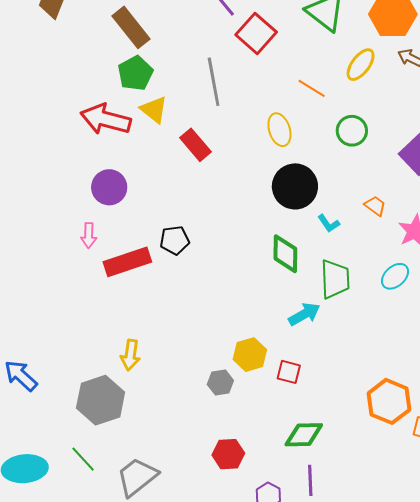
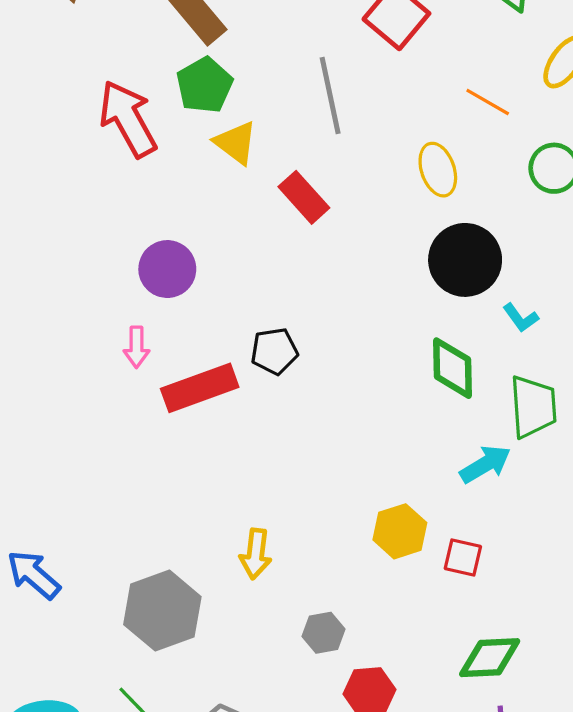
red arrow: (106, 119) -> (128, 119), moved, turned 48
yellow arrow: (130, 355) -> (256, 554), moved
gray hexagon: (220, 383) -> (323, 633), moved

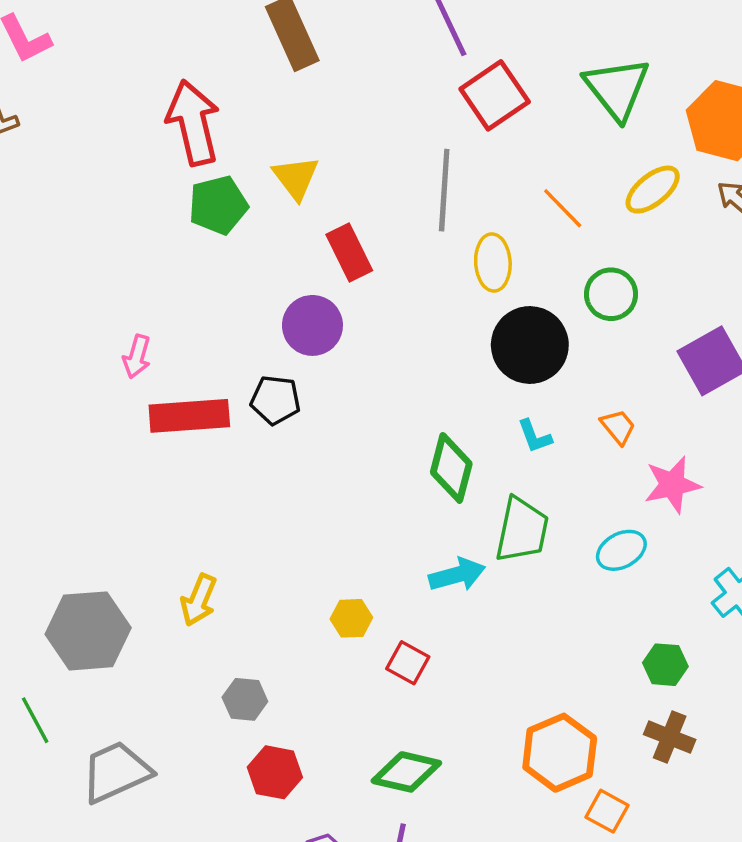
green pentagon: (204, 85) -> (218, 205), moved
gray line: (330, 96) -> (444, 190), moved
black circle: (465, 260) -> (530, 345), moved
purple circle: (167, 269) -> (312, 325), moved
yellow hexagon: (400, 531) -> (351, 618), size x0.7

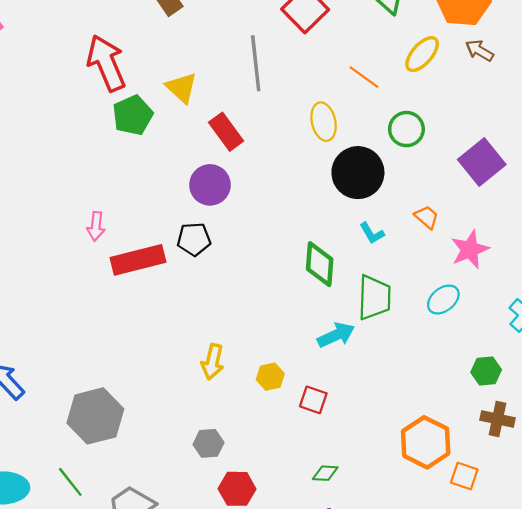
gray line: (444, 190) -> (256, 63), moved
yellow arrow: (199, 600) -> (213, 362), moved
green diamond: (406, 772) -> (325, 473), size x0.6

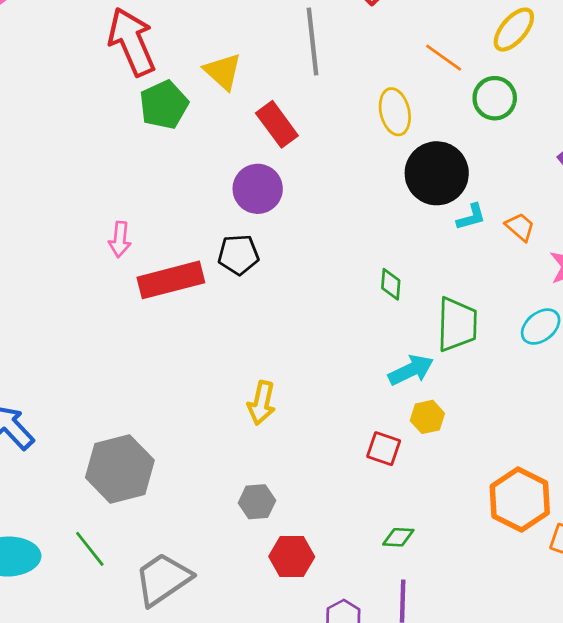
green circle: (406, 129) -> (495, 98), moved
cyan L-shape: (372, 233) -> (471, 217), moved, turned -75
green diamond: (320, 264) -> (391, 284), size x0.6
yellow hexagon: (270, 377) -> (427, 417), moved

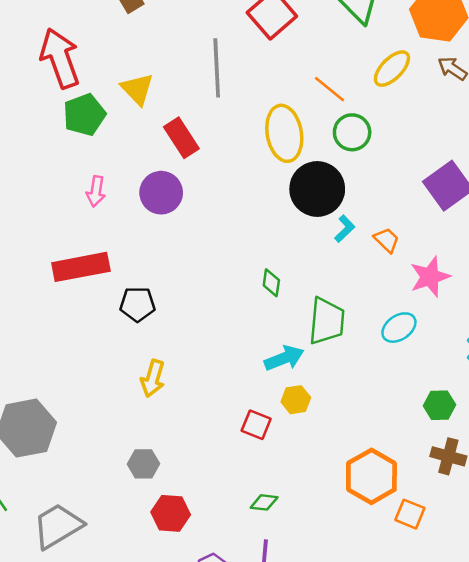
green circle: (495, 98) -> (352, 132), moved
yellow ellipse: (395, 112) -> (284, 133), size x1.4
cyan L-shape: (471, 217) -> (345, 229), turned -32
pink arrow: (120, 239) -> (96, 191), moved
black pentagon: (238, 255) -> (138, 304), moved

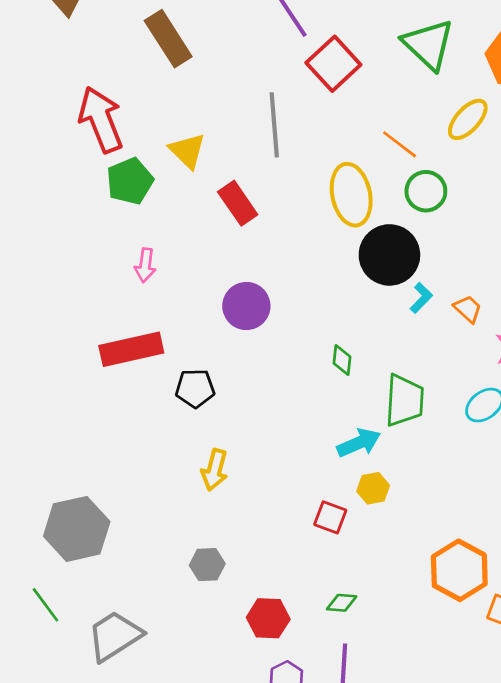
purple circle: (161, 193) -> (246, 306), moved
red hexagon: (171, 513) -> (268, 618), moved

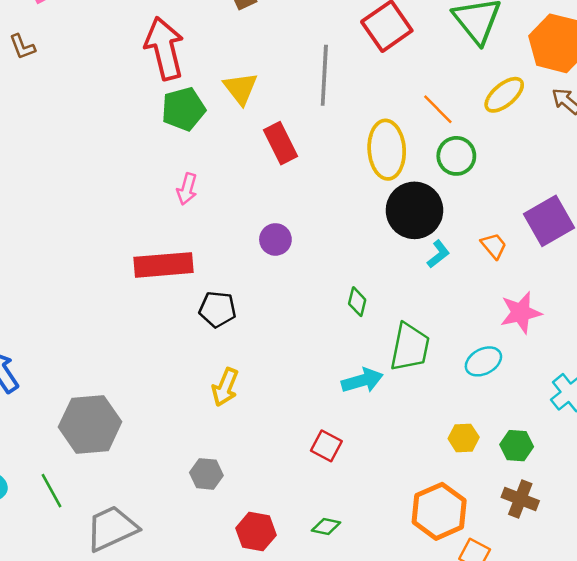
purple circle: (246, 306) -> (275, 239), size x0.7
orange trapezoid: (468, 309) -> (494, 246), moved
yellow hexagon: (373, 488) -> (464, 438), moved

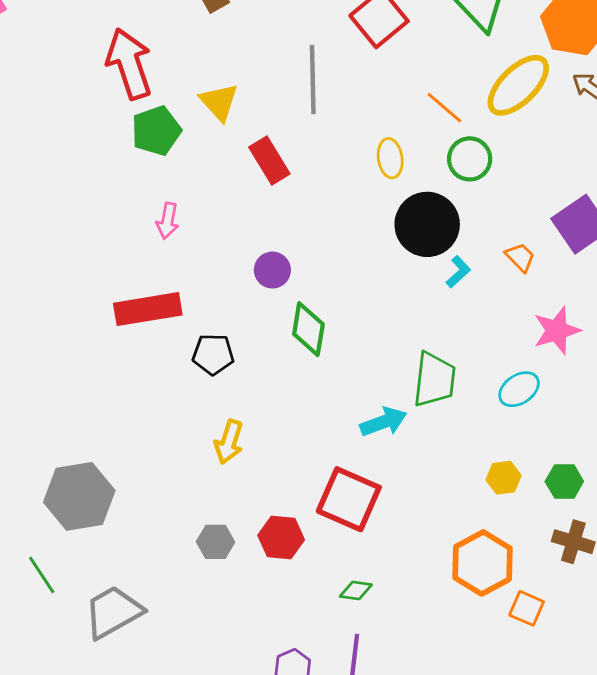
yellow ellipse: (504, 95) -> (518, 85), size x1.4
yellow ellipse: (387, 150) -> (390, 158), size x0.6
green diamond: (357, 302) -> (308, 329), moved, size x1.6
red square: (326, 446) -> (349, 499), size x1.8
red hexagon: (256, 532) -> (281, 538), moved

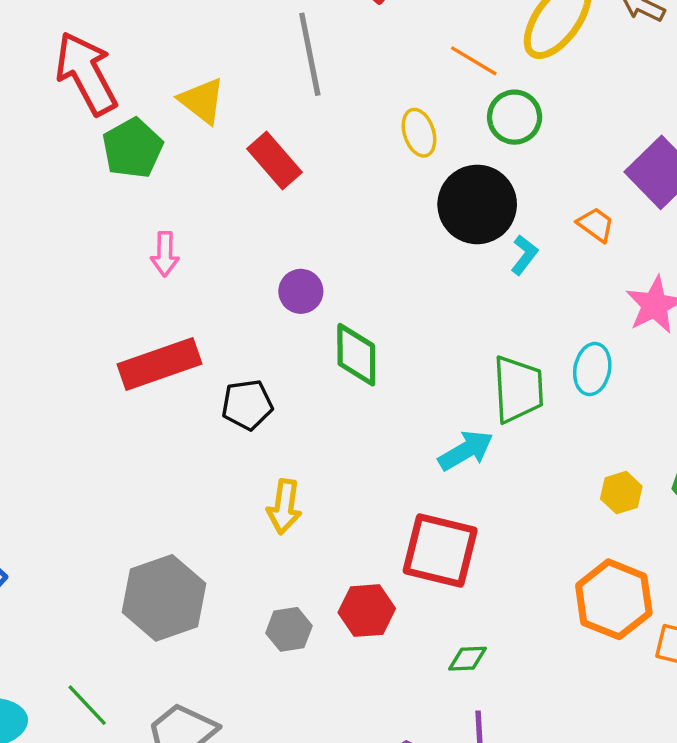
cyan ellipse: (519, 389) -> (592, 369), moved, turned -36
gray hexagon: (79, 496) -> (164, 598), moved

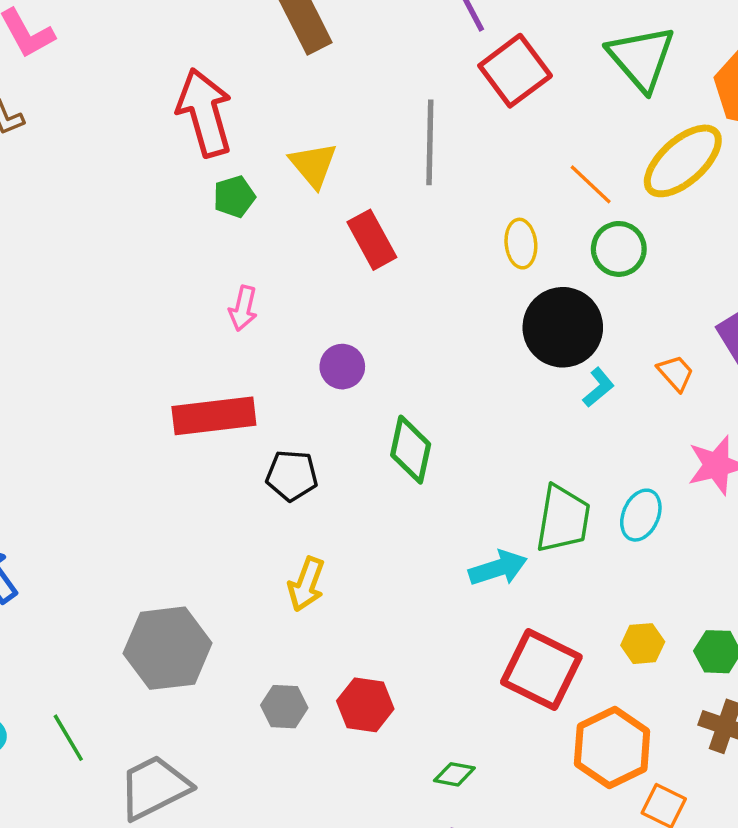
green pentagon: (133, 148) -> (234, 197), size x0.7
purple circle: (301, 291) -> (342, 367), moved
red square: (440, 550) -> (541, 669), moved

